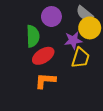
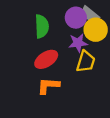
purple circle: (51, 17) -> (76, 18), moved
green semicircle: (33, 36) -> (42, 26), moved

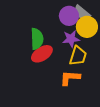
green semicircle: (42, 26) -> (37, 39), moved
orange L-shape: (48, 86) -> (70, 78), moved

